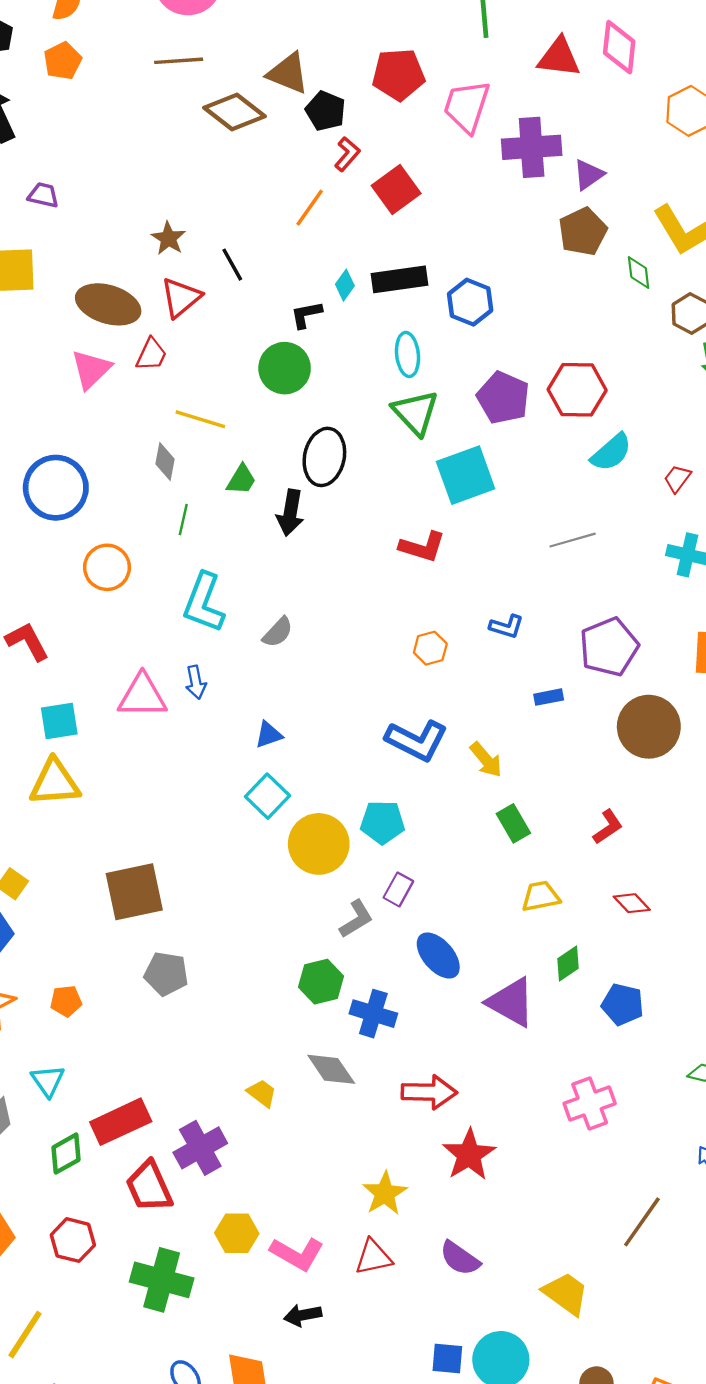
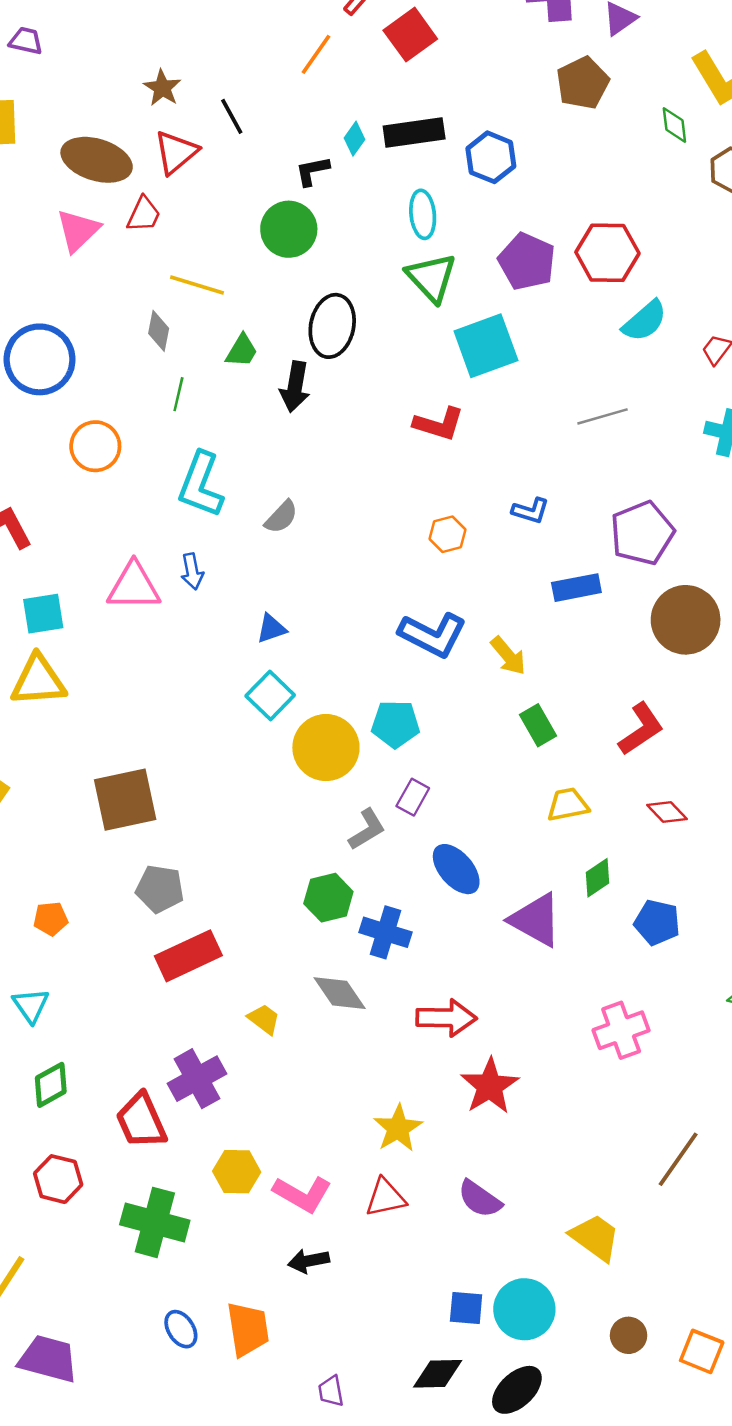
brown pentagon: (583, 232) -> (583, 83), moved
blue rectangle: (549, 697) -> (576, 588), size x1.5
red L-shape: (608, 827) -> (641, 729), size x1.4
red rectangle: (121, 1122) -> (188, 956), moved

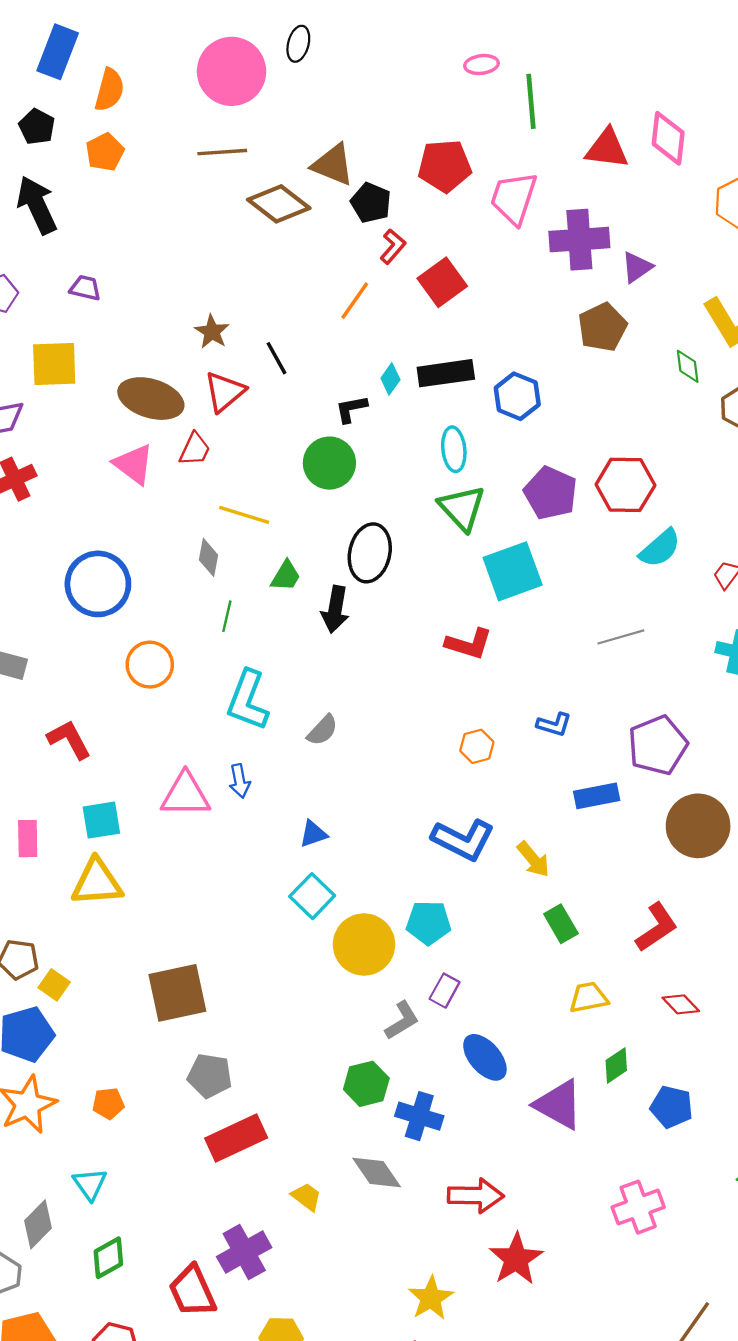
pink triangle: (78, 230) -> (134, 464), turned -39

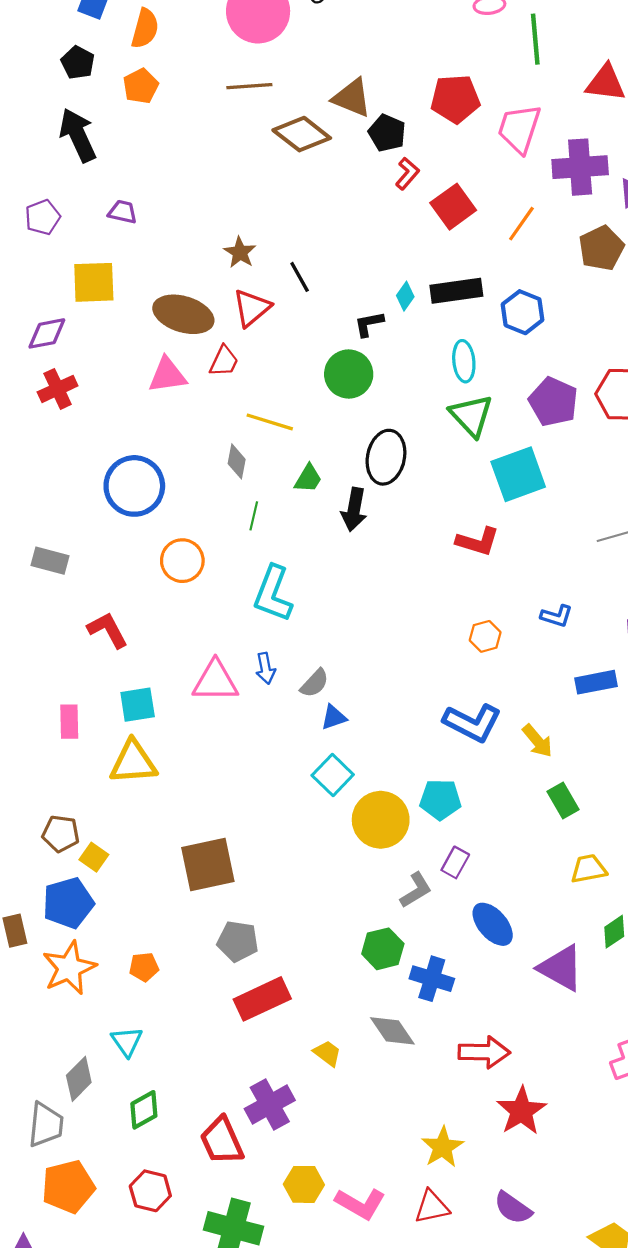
orange line: (355, 301) -> (521, 224), moved
pink triangle: (134, 464) -> (167, 375), turned -45
gray semicircle: (323, 730) -> (315, 683), moved

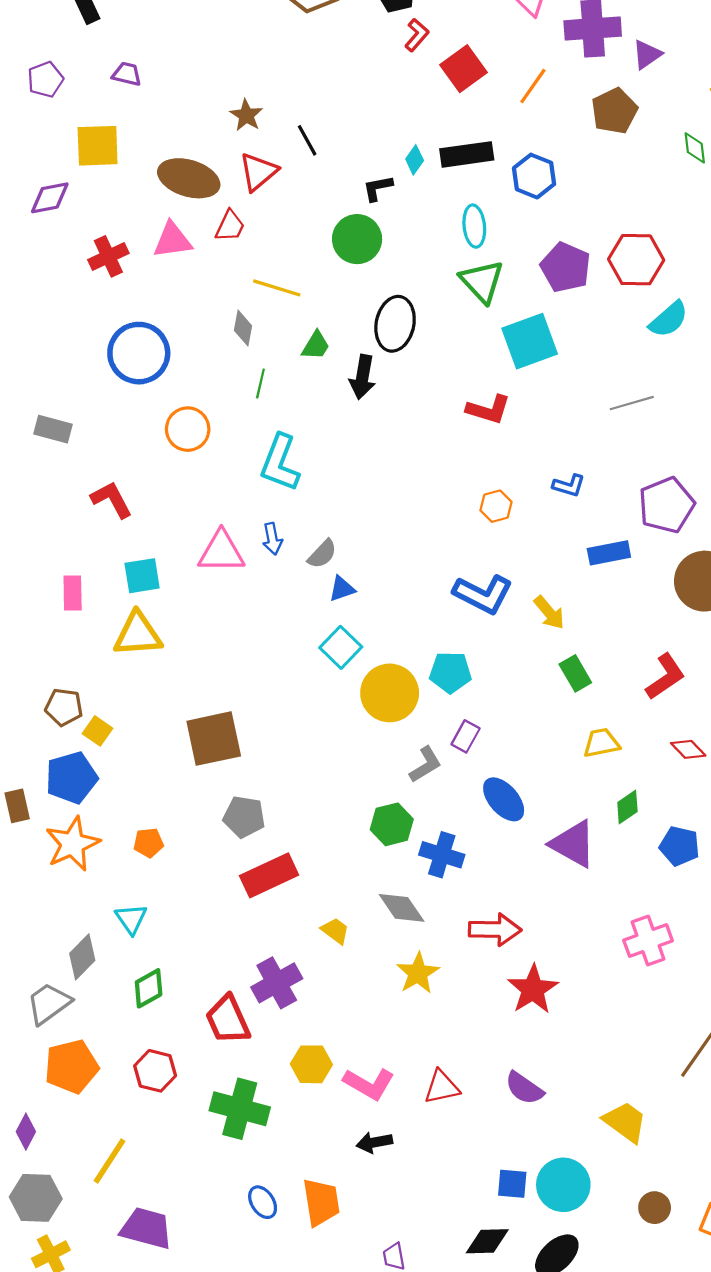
red cross: (58, 389) -> (108, 256), moved
gray trapezoid: (46, 1125) -> (49, 1003), turned -132
yellow star: (443, 1147) -> (418, 973), moved

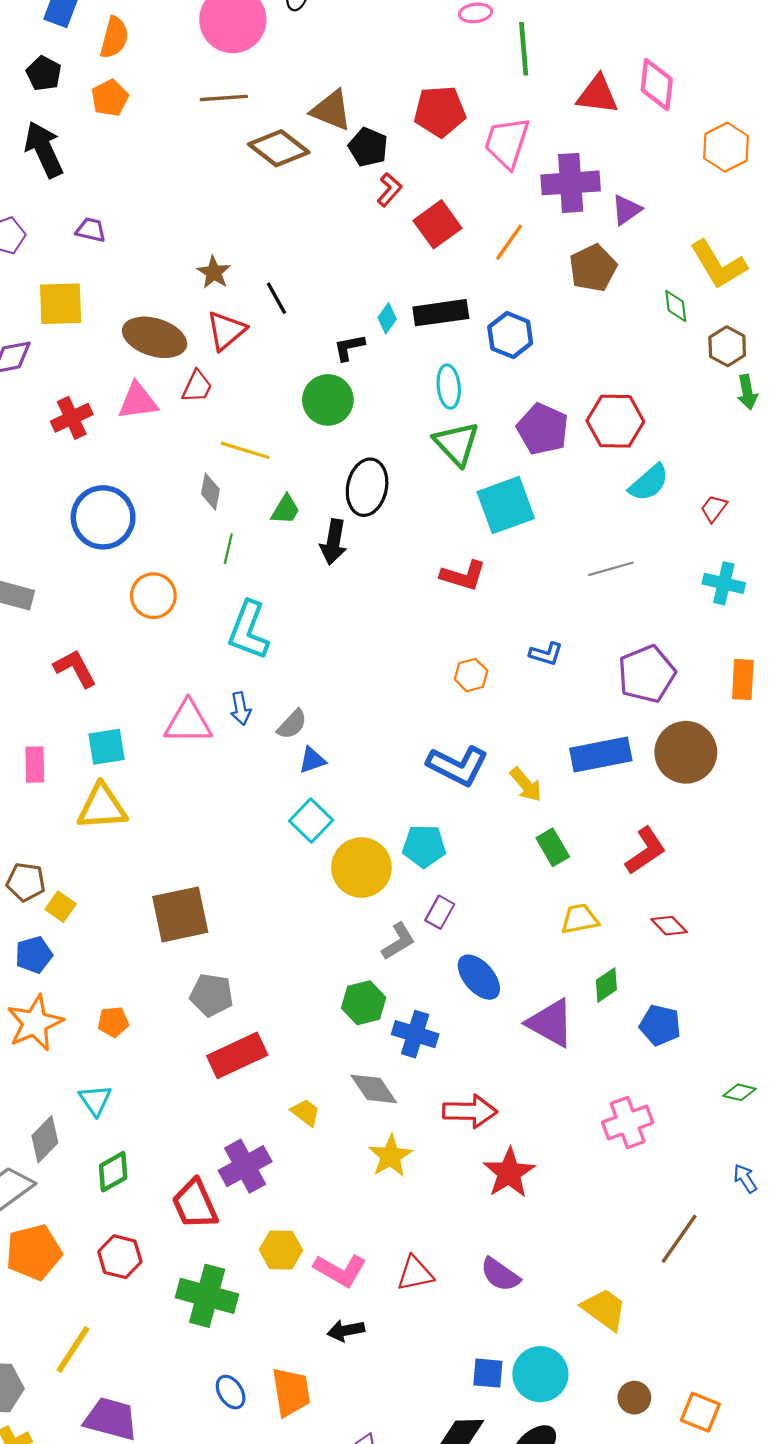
blue rectangle: (609, 553) -> (601, 755), moved, size x1.4
blue pentagon: (71, 778) -> (34, 955), size x0.7

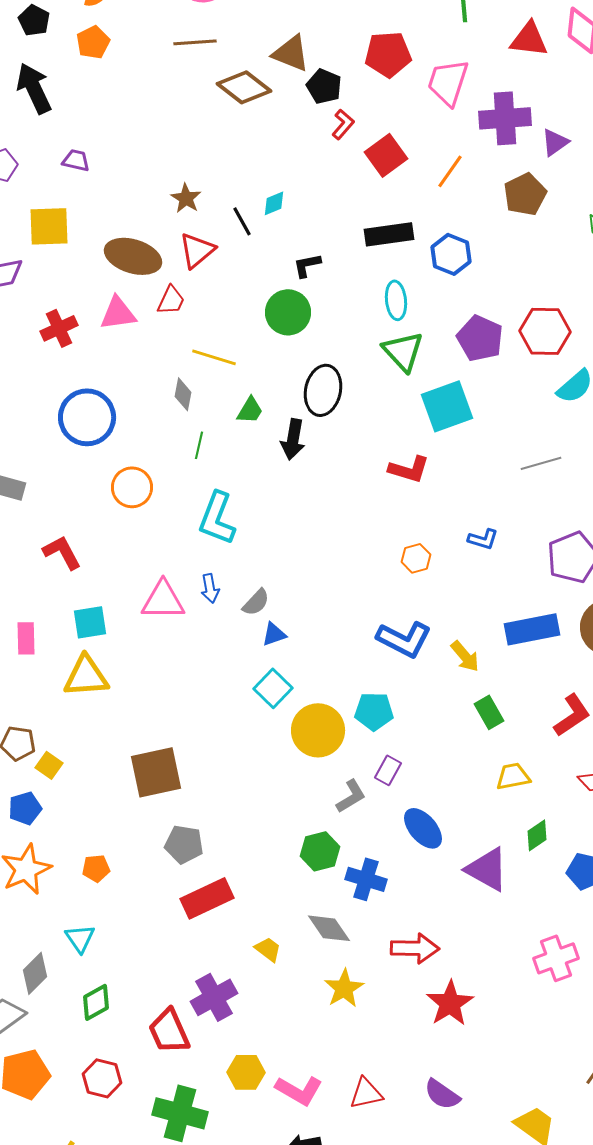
cyan diamond: (387, 318) -> (274, 203), moved, turned 32

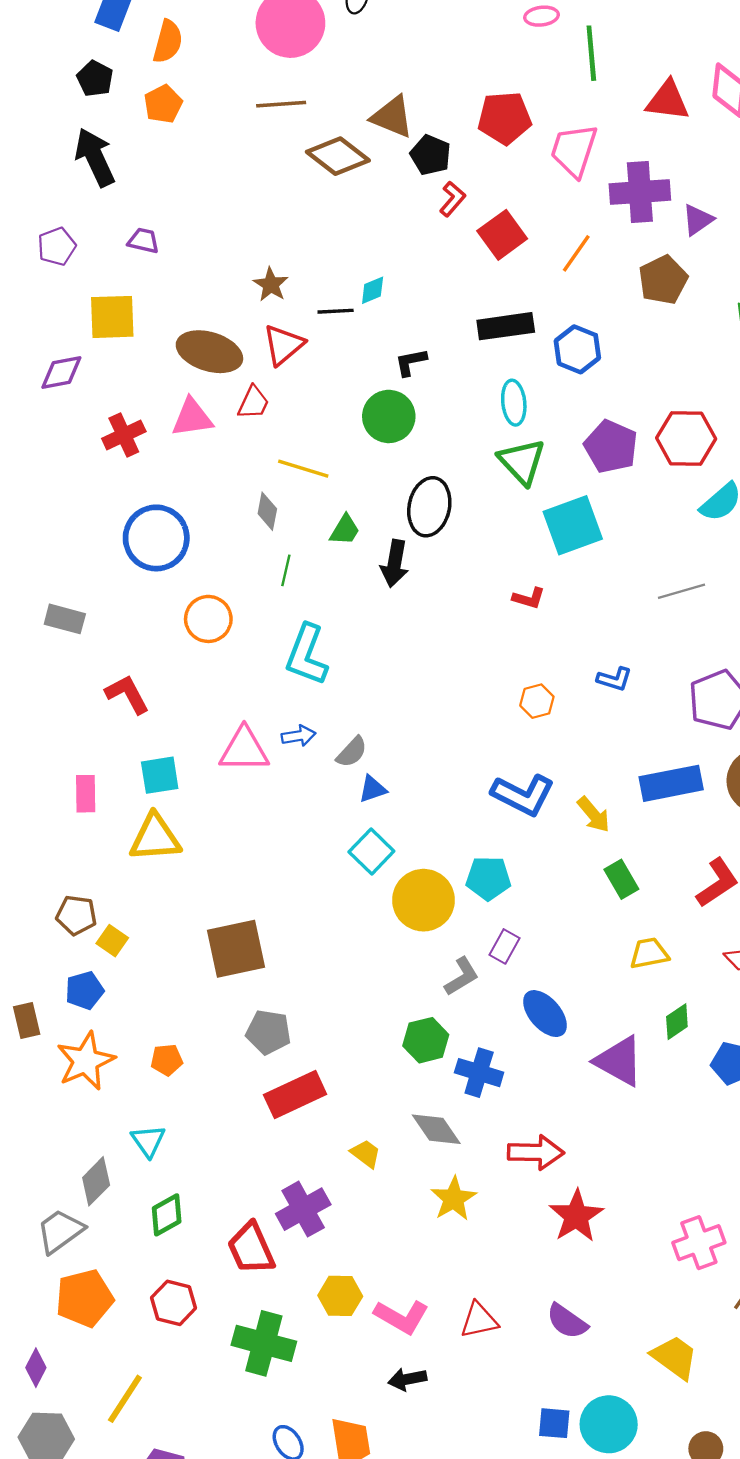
black line: (242, 221) -> (336, 311), turned -64
red L-shape: (409, 469) -> (529, 598), size x0.7
blue arrow: (210, 588) -> (299, 736), turned -88
pink cross: (556, 958) -> (699, 1243), moved

